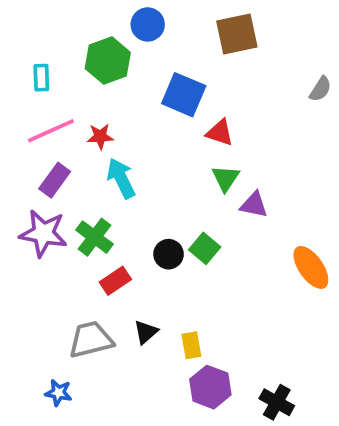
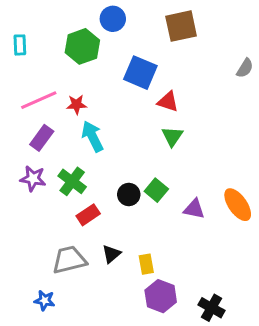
cyan rectangle: (41, 78) -> (20, 45), moved
purple triangle: (254, 205) -> (194, 209), moved
purple star: (43, 233) -> (33, 179), size x0.7

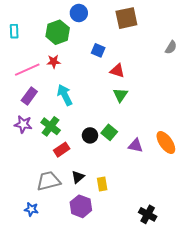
blue square: (140, 73) -> (98, 50), size x0.6
red star: (77, 104) -> (54, 62), moved
purple hexagon: (161, 296) -> (81, 206), moved

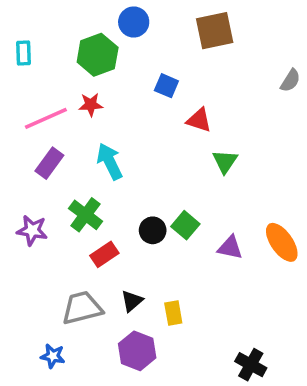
green triangle: (120, 95) -> (225, 161), moved
purple star: (23, 124) -> (32, 230), moved

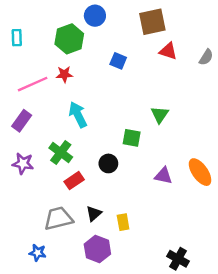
red triangle: (199, 120) -> (168, 51), moved
purple rectangle: (49, 163) -> (22, 121), moved
green square: (185, 225) -> (132, 138), moved, turned -30

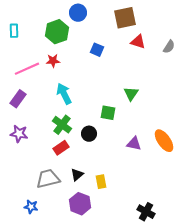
green cross: (61, 152) -> (62, 125), moved

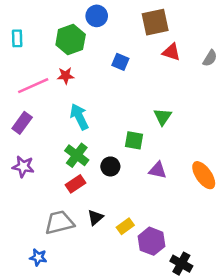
purple triangle: (134, 144) -> (158, 170), moved
yellow rectangle: (101, 182) -> (125, 226), turned 64
purple hexagon: (80, 204) -> (151, 241), moved

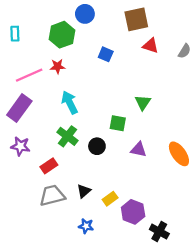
purple rectangle: (22, 123) -> (19, 108), size x1.4
red rectangle: (76, 184) -> (49, 166), moved
blue star: (38, 257) -> (86, 226), moved

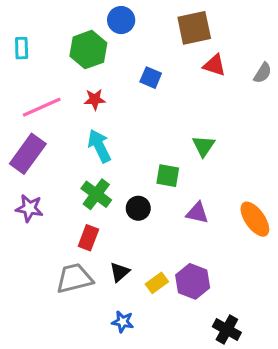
red star: (58, 66) -> (95, 99), moved
red rectangle: (49, 166) -> (88, 238), moved, turned -35
purple hexagon: (133, 212) -> (193, 281), moved

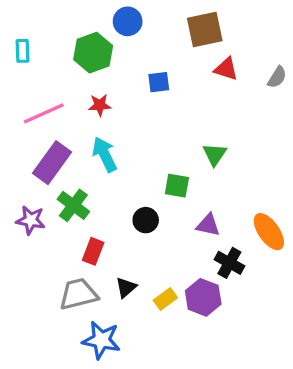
blue square: (151, 78) -> (159, 82), turned -30
purple rectangle: (28, 154) -> (52, 163), moved
green cross: (96, 194) -> (73, 205), moved
blue star: (123, 322) -> (101, 340), moved, size x1.6
black cross: (227, 330) -> (229, 263), moved

